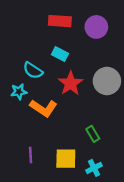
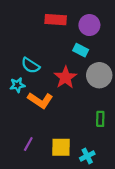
cyan rectangle: (60, 54) -> (81, 50), moved
green rectangle: (93, 134) -> (100, 119), moved, turned 32
purple line: (31, 155) -> (28, 144), turned 32

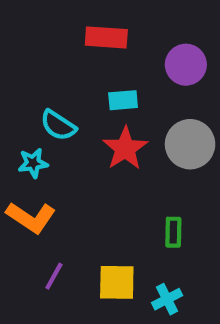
purple circle: (89, 25) -> (186, 65), moved
cyan rectangle: (81, 50) -> (123, 100), moved, turned -32
orange L-shape: (40, 100) -> (31, 217), moved
green rectangle: (100, 119) -> (173, 232), moved

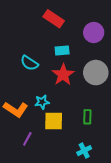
red rectangle: (106, 37) -> (54, 19), turned 30
cyan star: (33, 163) -> (42, 102), moved
yellow square: (117, 282) -> (54, 121), moved

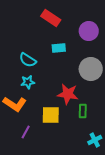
red star: (63, 75) -> (68, 94), moved, turned -30
cyan star: (42, 102) -> (28, 82), moved
cyan cross: (84, 151) -> (95, 140), moved

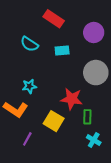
cyan semicircle: (28, 60) -> (29, 44), moved
yellow square: (51, 115) -> (54, 121), turned 30
cyan cross: (95, 140) -> (94, 140), moved, turned -32

